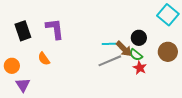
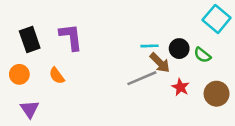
cyan line: (109, 44) -> (150, 46), moved
brown circle: (168, 52) -> (217, 94), moved
green semicircle: (136, 55) -> (202, 55), moved
orange circle: (12, 66) -> (19, 74), moved

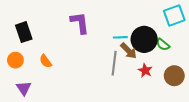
cyan square: (217, 19) -> (174, 15), turned 30
purple L-shape: (71, 37) -> (80, 23), moved
black circle: (179, 49) -> (144, 39), size x1.6
gray line: (142, 78) -> (114, 63), turned -60

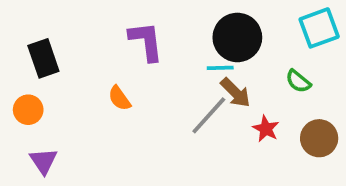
black circle: (144, 39) -> (237, 37), moved
orange semicircle: (46, 61) -> (119, 98), moved
gray line: (114, 63) -> (209, 115), turned 35

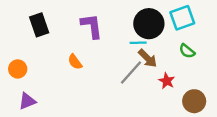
cyan square: (319, 28) -> (182, 18), moved
black rectangle: (43, 58) -> (39, 25), moved
brown circle: (319, 138) -> (194, 101), moved
purple triangle: (43, 161) -> (27, 101), turned 42

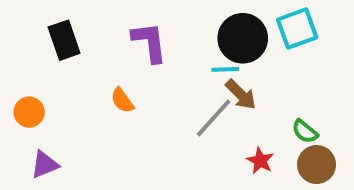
green semicircle: (187, 51) -> (305, 131), moved
red star: (167, 81) -> (260, 161), moved

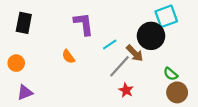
black circle: (243, 38) -> (151, 36), moved
black rectangle: (64, 40) -> (24, 23), moved, turned 30
cyan line: (225, 69) -> (110, 45), moved, turned -32
red star: (260, 161) -> (126, 90), moved

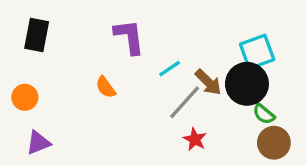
cyan square: (166, 16) -> (257, 52), moved
black circle: (151, 36) -> (247, 84), moved

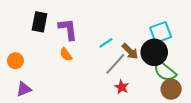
black rectangle: (37, 35) -> (40, 22), moved
purple L-shape: (129, 37) -> (68, 29), moved
green semicircle: (264, 114) -> (165, 71), size x1.6

